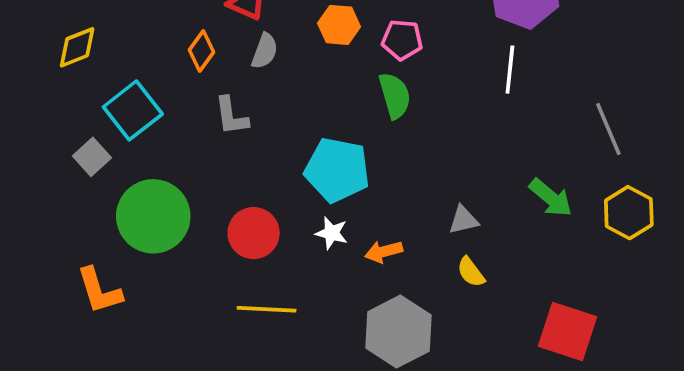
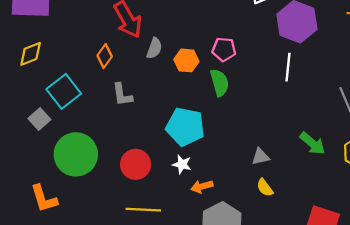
orange hexagon: (339, 25) -> (186, 60), moved
gray semicircle: (265, 51) -> (154, 48), moved
orange arrow: (384, 252) -> (202, 186), moved

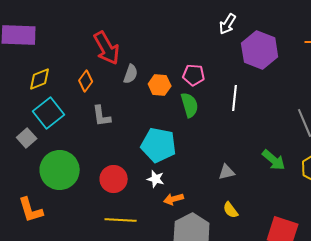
yellow diamond: (31, 54) -> (40, 79), moved
white line: (288, 67) -> (235, 98), moved
yellow semicircle: (265, 188) -> (231, 210), moved

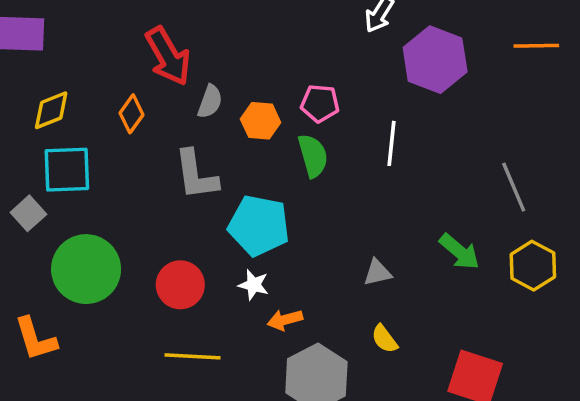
cyan square: (49, 113) -> (67, 170), turned 36
gray L-shape: (102, 116) -> (196, 175), moved, size x1.4

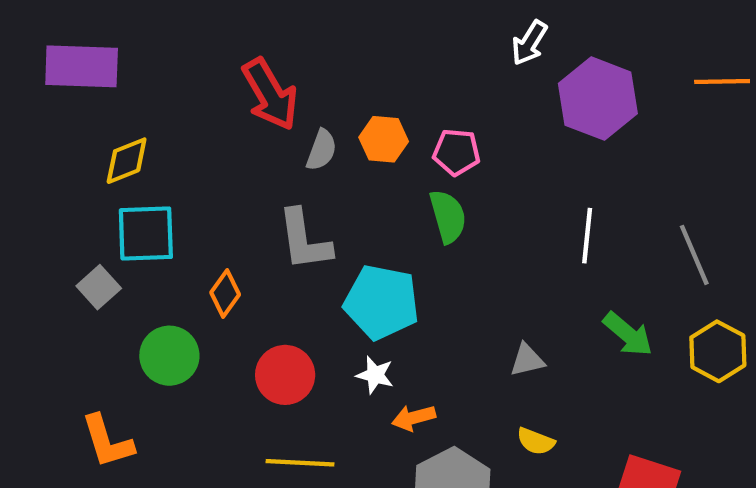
orange diamond: (131, 114) -> (225, 294), moved
orange hexagon: (261, 121) -> (384, 139), moved
white line: (391, 143) -> (587, 236), moved
green circle: (86, 269) -> (169, 356), size x0.7
yellow semicircle: (384, 339) -> (536, 441), turned -32

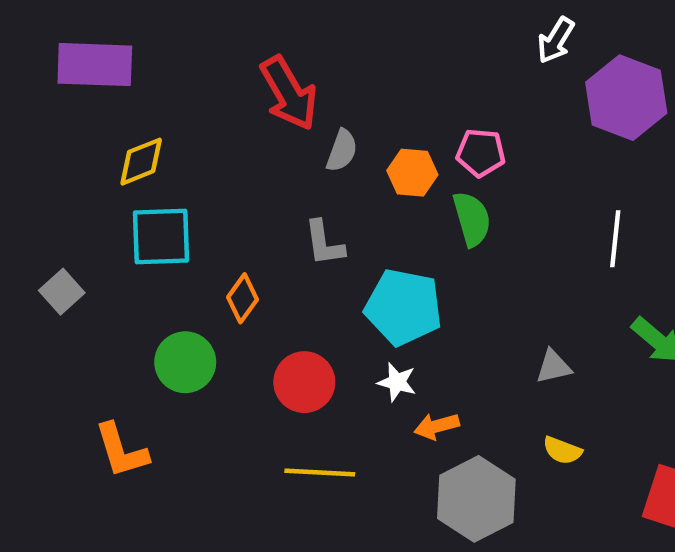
orange hexagon: (384, 139) -> (412, 173), moved
gray L-shape: (304, 240) -> (324, 243), size x0.7
gray square: (99, 287) -> (62, 292), moved

